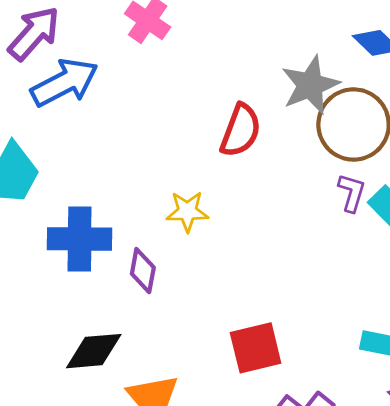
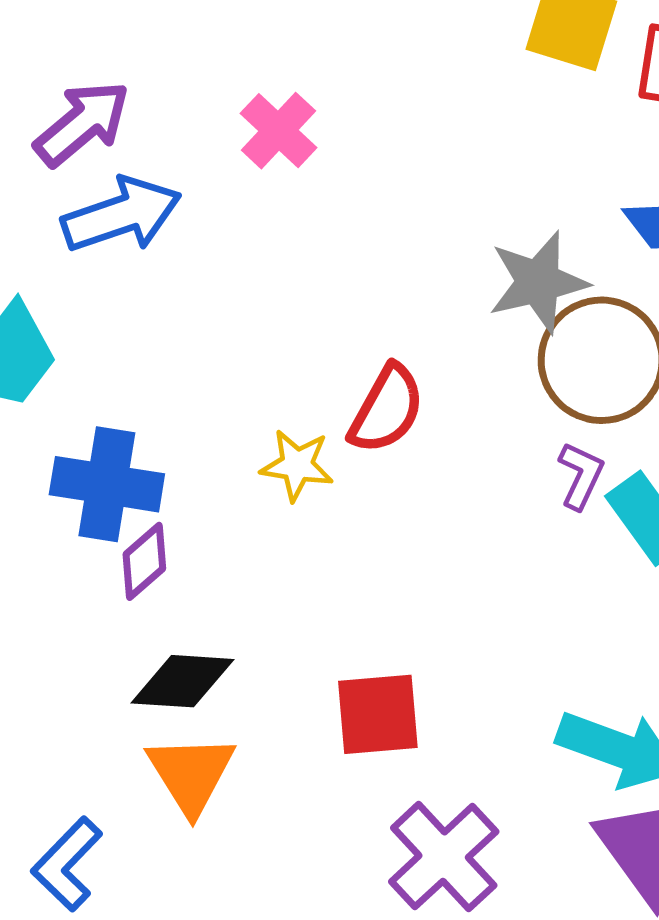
red semicircle: (241, 130) -> (387, 409), moved
purple diamond: (143, 271) -> (144, 561), moved, turned 30
black diamond: (94, 351) -> (183, 681), moved

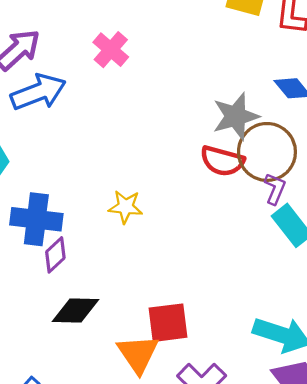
red semicircle: (387, 409) -> (222, 161), moved, turned 78
purple L-shape: (581, 476) -> (275, 189), moved
orange triangle: (191, 774) -> (138, 354), moved

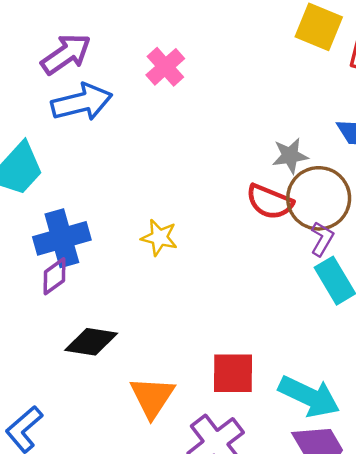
gray star: (236, 116) -> (290, 156), size x0.7
blue cross: (36, 219) -> (62, 238), turned -30
purple diamond: (55, 255) -> (55, 276), moved
red square: (168, 323) -> (233, 373), moved

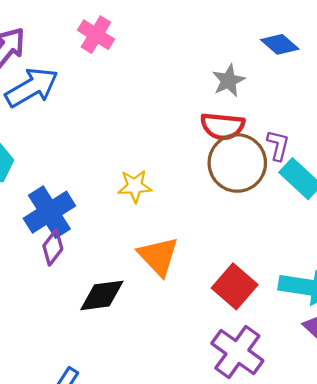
brown circle: (319, 198) -> (237, 163), moved
red square: (233, 373) -> (235, 286), turned -33
orange triangle: (152, 397) -> (158, 256), moved

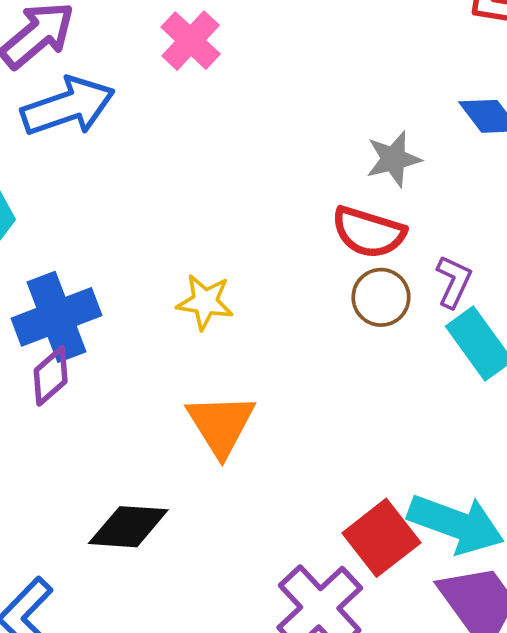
brown circle: (237, 163) -> (381, 297), size x0.6
red square: (235, 286) -> (381, 538), moved
black diamond: (102, 295) -> (128, 527), moved

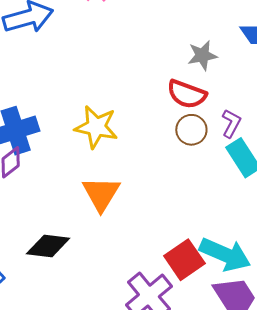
yellow star: (205, 302) -> (96, 127), size x1.4

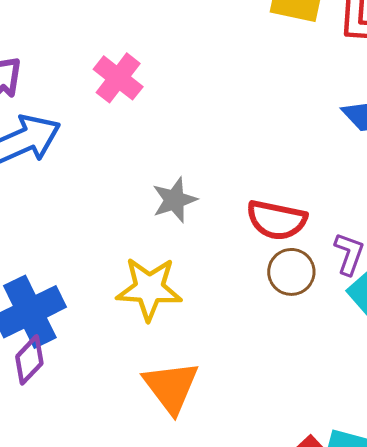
gray star: (202, 55) -> (174, 200), moved

